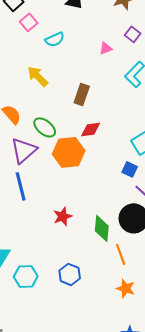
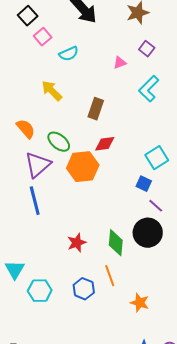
red star: (63, 216) -> (77, 243), moved
orange line: (121, 254) -> (110, 276), moved

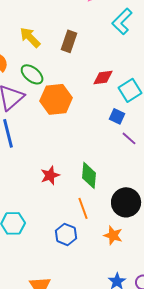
yellow arrow: (52, 91) -> (30, 37), moved
red diamond: (105, 144) -> (103, 77), moved
black circle: (148, 233) -> (126, 202), moved
blue hexagon: (84, 289) -> (66, 234), moved

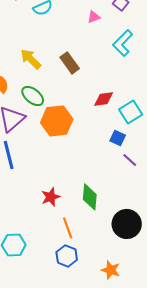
brown rectangle: (69, 41) -> (70, 63), turned -55
orange line: (83, 208) -> (68, 228), moved
orange star: (113, 235) -> (111, 270), moved

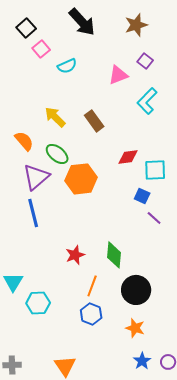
pink triangle: (94, 17) -> (118, 75), size x1.5
cyan square: (131, 112) -> (155, 170), turned 30
black circle: (127, 224) -> (136, 290), moved
orange line: (68, 228) -> (92, 286), turned 40

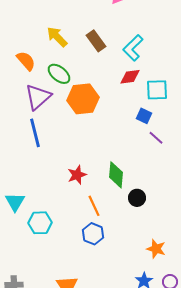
cyan L-shape: (147, 101) -> (133, 48), moved
orange line: (92, 286) -> (94, 206), turned -45
black circle: (136, 290) -> (137, 198), moved, size x0.6
orange star: (135, 328) -> (156, 249), moved

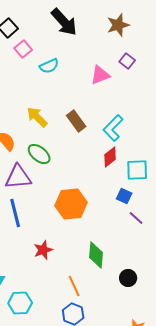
red diamond: (130, 77) -> (110, 157), turned -30
purple triangle: (38, 97) -> (18, 177), turned 36
orange hexagon: (83, 99) -> (71, 204), moved
red star: (77, 175) -> (43, 250), moved
black circle: (137, 198) -> (128, 278), moved

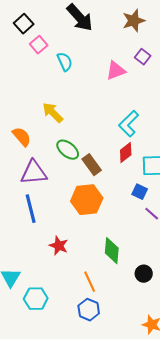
cyan semicircle: (49, 66) -> (65, 62), turned -90
brown rectangle: (76, 121) -> (92, 165), moved
green ellipse: (39, 154) -> (68, 150), moved
red star: (43, 250) -> (59, 246), turned -30

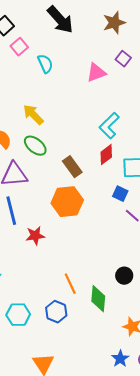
green ellipse: (68, 150) -> (35, 146), moved
red star: (59, 246) -> (35, 236), moved, turned -30
green diamond: (112, 251) -> (98, 299), moved
cyan hexagon: (36, 299) -> (18, 315), moved
blue hexagon: (89, 310) -> (56, 312), moved

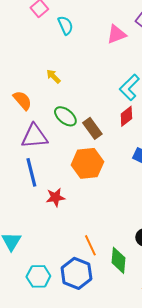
yellow arrow: (33, 115) -> (53, 76), size x0.7
green ellipse: (35, 146) -> (65, 116), moved
blue hexagon: (56, 312) -> (76, 273), size x1.4

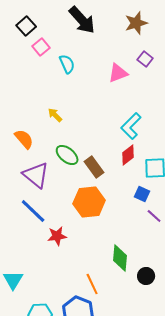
purple triangle: (34, 136) -> (36, 175), turned 44
blue line: (31, 172) -> (33, 211), turned -32
green diamond: (118, 260) -> (120, 258), moved

